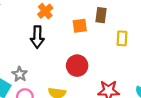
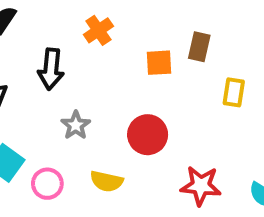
black arrow: (37, 37) -> (51, 69), moved
gray star: (20, 74) -> (76, 125), moved

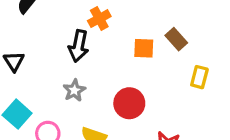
brown rectangle: (199, 47) -> (176, 39), turned -60
black arrow: (51, 69) -> (79, 46), moved

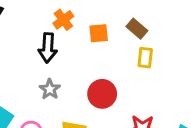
orange square: (144, 48) -> (99, 33), moved
yellow rectangle: (199, 77) -> (145, 58), moved

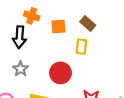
orange cross: (63, 20) -> (32, 16), turned -35
yellow rectangle: (145, 58) -> (81, 47), moved

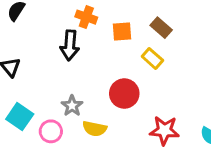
yellow rectangle: (81, 47) -> (152, 58), turned -56
gray star: (21, 69) -> (72, 106), moved

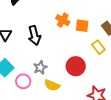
orange cross: (86, 17) -> (63, 20), moved
black arrow: (70, 45) -> (34, 35), moved, turned -30

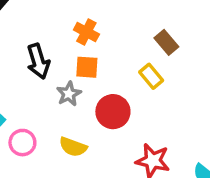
orange square: (82, 26) -> (87, 67), moved
gray star: (40, 67) -> (69, 94), moved

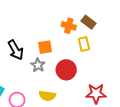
orange cross: (86, 32) -> (69, 26), moved
yellow rectangle: (151, 76) -> (84, 44), turned 40

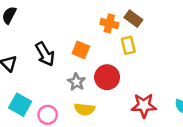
orange square: (45, 47) -> (81, 50), turned 32
gray star: (38, 65) -> (76, 82), moved

